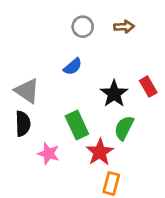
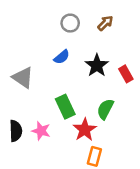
brown arrow: (124, 27) -> (105, 23), turned -42
black star: (114, 94) -> (97, 65), moved
black semicircle: (23, 124) -> (16, 131), moved

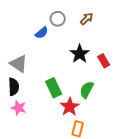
blue semicircle: (62, 57) -> (42, 33), moved
black semicircle: (16, 131) -> (14, 87), moved
pink star: (41, 131) -> (19, 108), moved

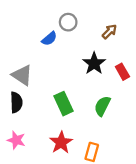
brown arrow: (87, 19) -> (109, 32), moved
red star: (70, 107) -> (61, 142), moved
pink star: (19, 108) -> (16, 140), moved

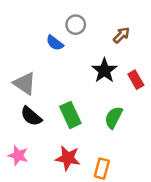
blue semicircle: (49, 39) -> (55, 43), turned 77
black semicircle: (16, 102) -> (31, 116), moved, turned 132
red star: (61, 142) -> (68, 158), turned -30

